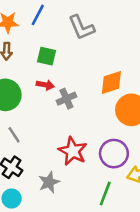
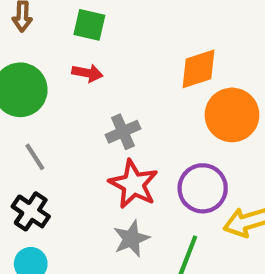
gray cross: (66, 99) -> (123, 132), moved
gray star: (49, 182) -> (131, 239), moved

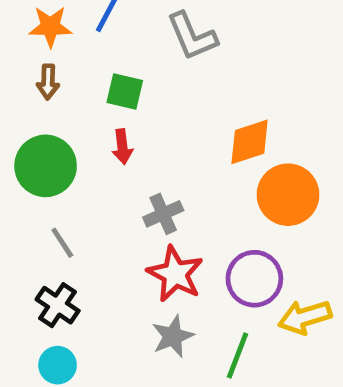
red arrow: (87, 73) -> (122, 147), turned 72

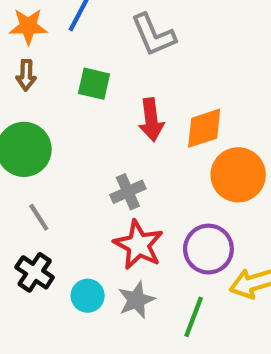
red arrow: (122, 147) -> (151, 120), moved, size x1.4
cyan circle: (58, 365) -> (88, 296), moved

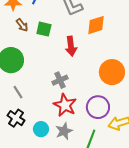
brown arrow: (26, 75) -> (22, 25), moved, turned -40
orange diamond: (204, 128) -> (96, 25), moved

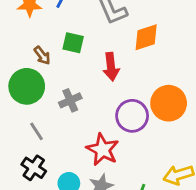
brown arrow: (22, 25) -> (42, 55), moved
gray cross: (60, 80) -> (70, 100), moved
purple circle: (98, 107) -> (132, 116), moved

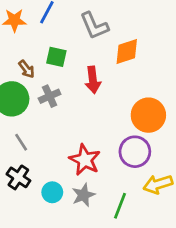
gray cross: (70, 100) -> (50, 96), moved
purple circle: (132, 116) -> (135, 152), moved

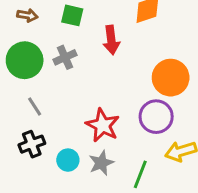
brown arrow: (27, 69) -> (27, 15), moved, turned -42
black cross: (18, 177) -> (32, 144), turned 35

